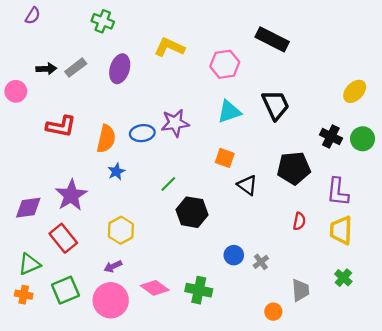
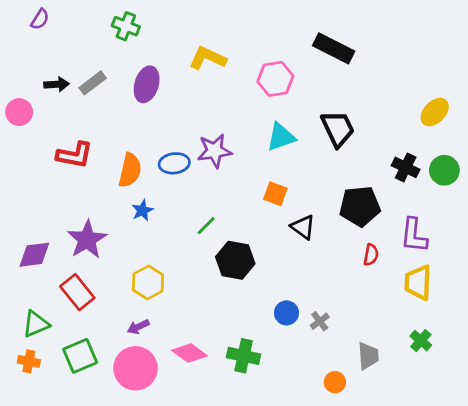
red semicircle: (299, 221) -> (371, 255), moved

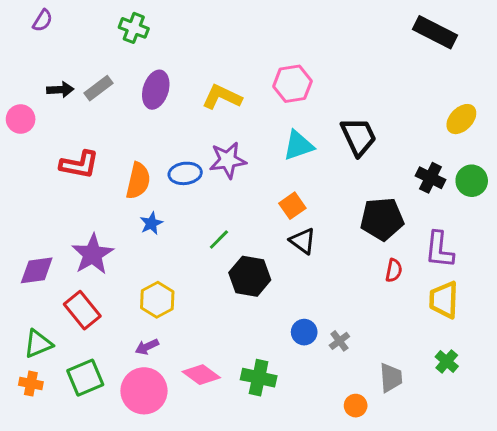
black rectangle: (334, 48) -> (435, 32), moved
yellow L-shape: (208, 58) -> (222, 97), moved
orange square: (275, 194) -> (292, 206), turned 35
black triangle: (303, 227) -> (303, 241), moved

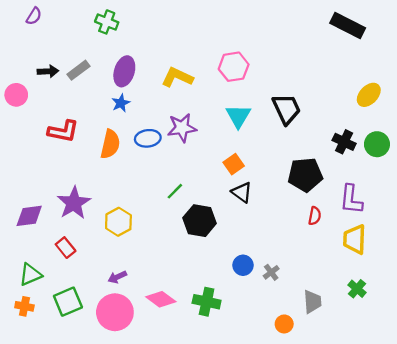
cyan triangle: (298, 145) -> (238, 116), turned -40
blue star: (151, 223) -> (121, 103), moved
yellow hexagon: (157, 300) -> (118, 222), moved
red rectangle: (82, 310) -> (66, 248), size x0.7

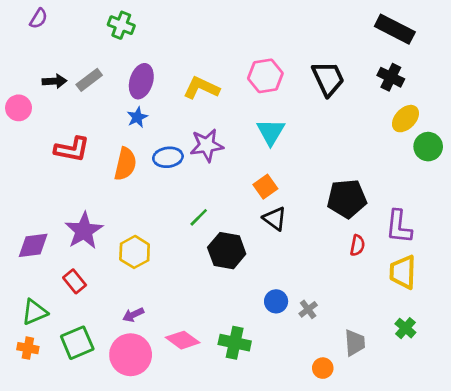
yellow ellipse: (369, 95) -> (405, 119), moved
black trapezoid: (286, 109) -> (328, 79), moved
black cross: (344, 142) -> (391, 77), moved
green circle: (377, 144) -> (428, 147), moved

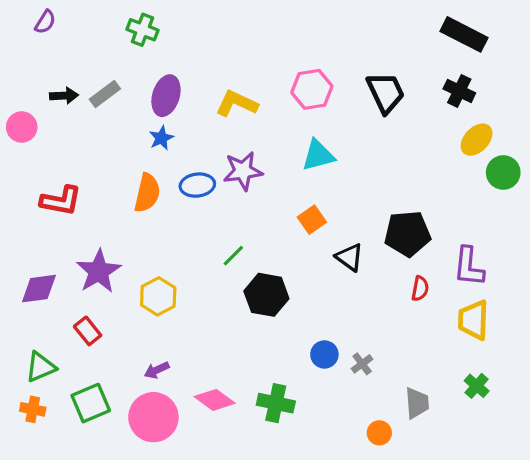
cyan triangle: (271, 132) -> (318, 155), turned 44
red L-shape: (72, 149) -> (61, 201), moved
black triangle: (275, 219) -> (350, 257), moved

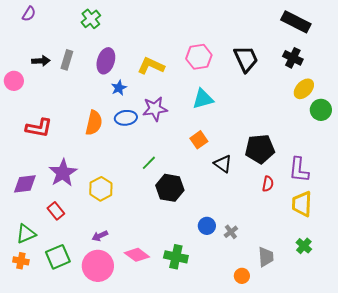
green cross: (142, 30) -> (91, 19), turned 30
gray rectangle: (105, 94) -> (67, 60), turned -36
blue star: (161, 138) -> (119, 88), moved

